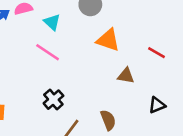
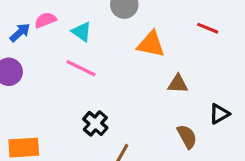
red line: (156, 53) -> (208, 28), moved
brown semicircle: (108, 120) -> (187, 137), moved

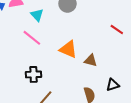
orange triangle: (151, 44) -> (68, 49), moved
black cross: (95, 123) -> (34, 74), turned 35

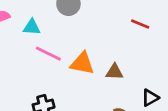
cyan triangle: (37, 15) -> (32, 27), turned -32
pink line: (32, 38) -> (48, 54), moved

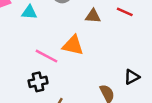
pink line: (48, 54) -> (46, 56), moved
brown triangle: (114, 72) -> (93, 16), moved

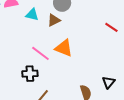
brown triangle: (93, 16) -> (54, 20), moved, turned -40
black triangle: (132, 77) -> (108, 82), turned -32

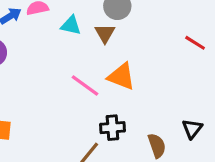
brown triangle: (54, 20) -> (105, 33), turned -32
black cross: (30, 74) -> (112, 128), moved

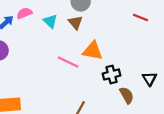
cyan triangle: (71, 25) -> (50, 21), turned 40
black cross: (112, 128) -> (112, 75), moved

